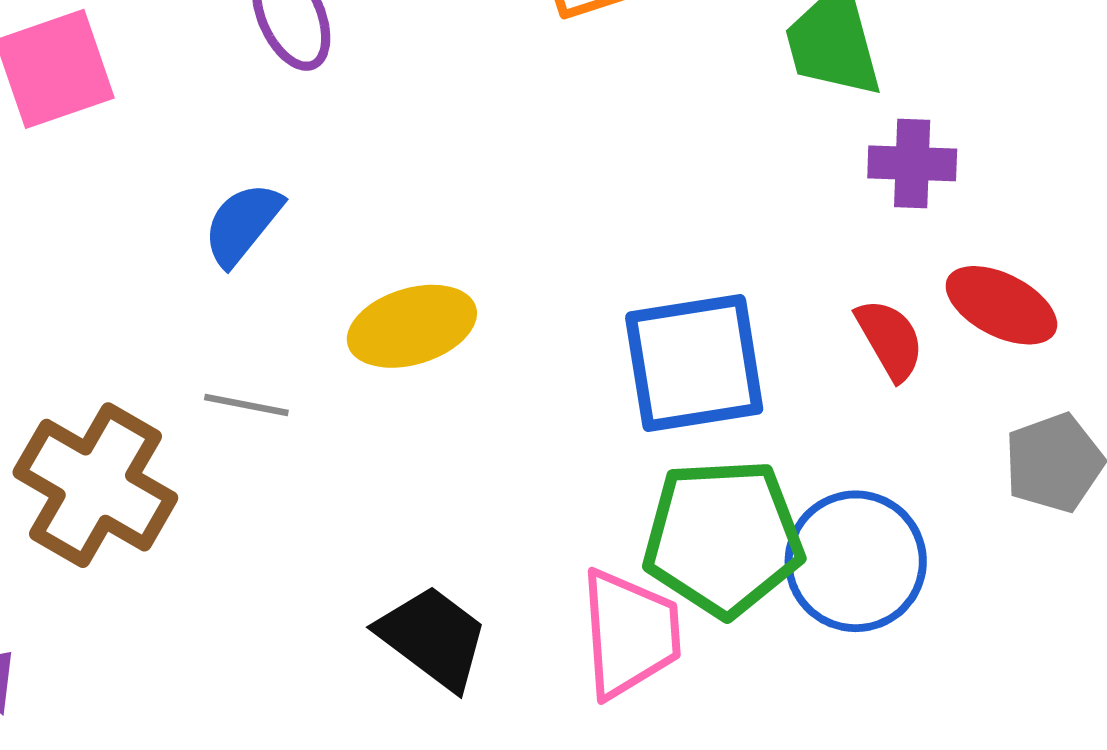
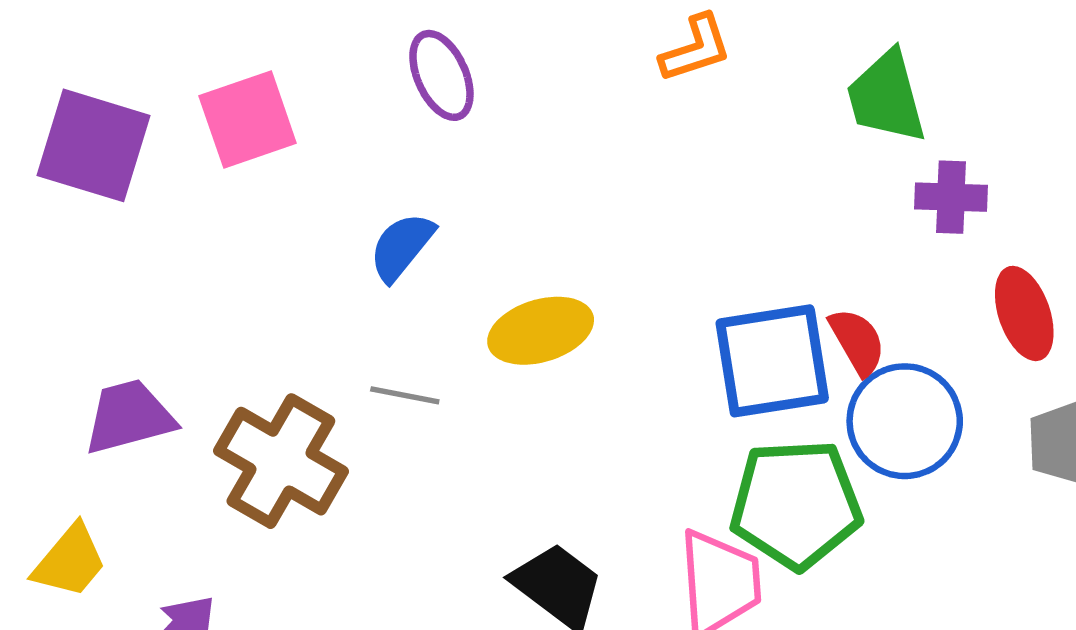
red ellipse: (1001, 305) -> (1024, 313), turned 44
red semicircle: (890, 339) -> (857, 341), moved
blue circle: (856, 561) -> (905, 421), moved

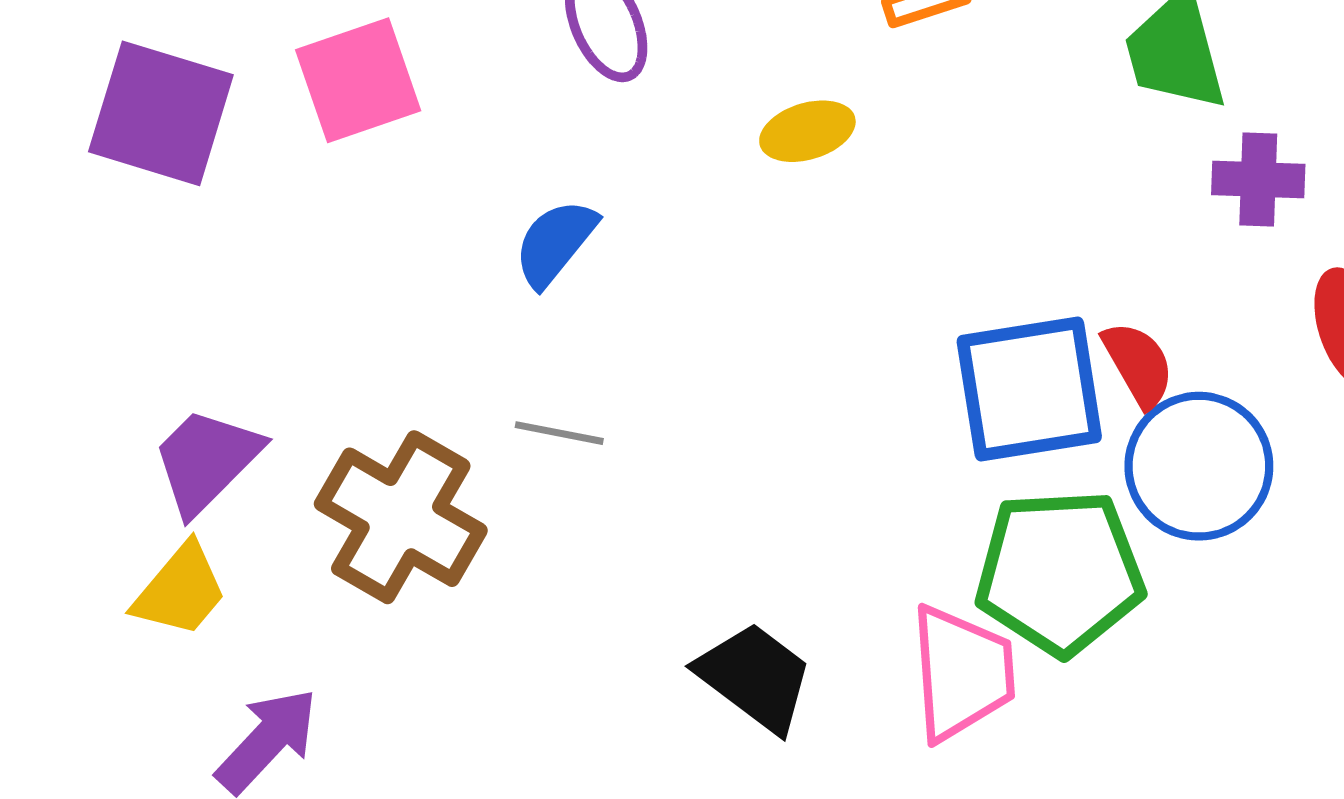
yellow ellipse: (541, 331) -> (807, 131), moved, size x0.7
purple trapezoid: (129, 417) -> (206, 461), turned -30
yellow trapezoid: (70, 561) -> (180, 590), moved

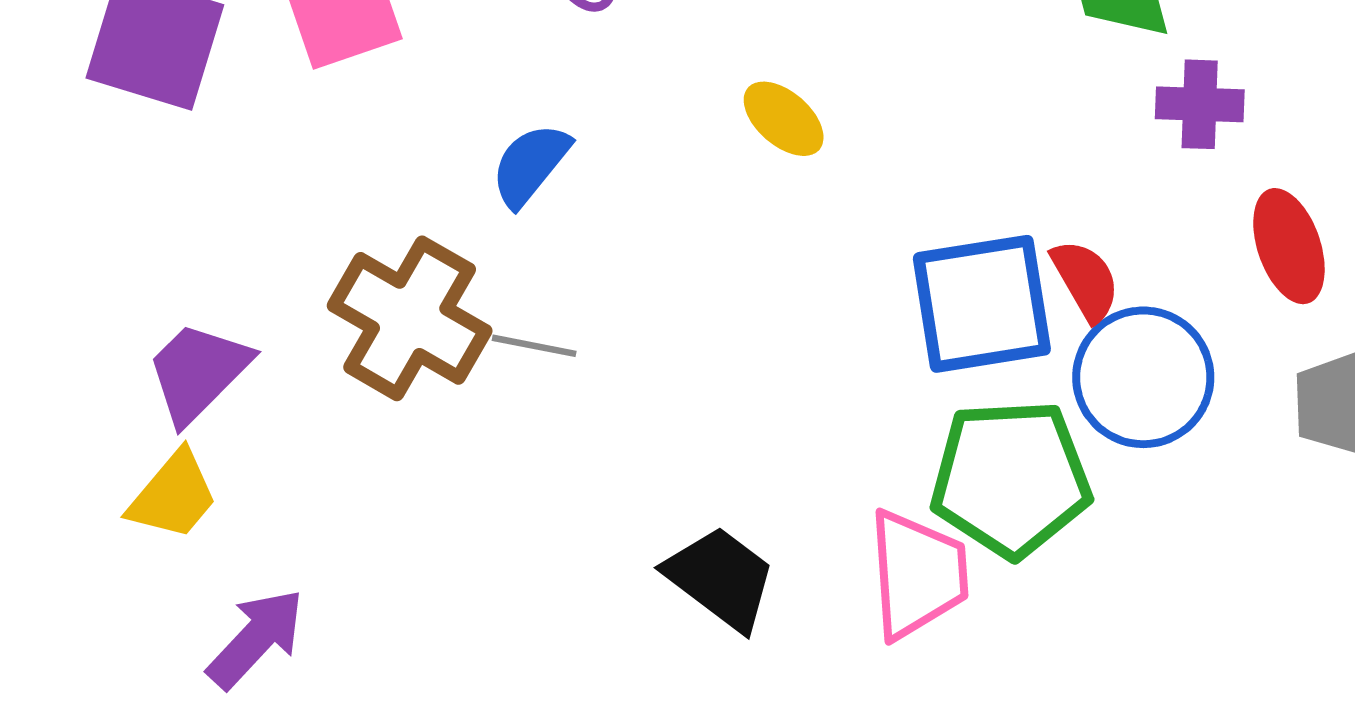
yellow ellipse: (807, 131) -> (784, 119), moved, turned 58
brown cross: (401, 517) -> (410, 318), moved

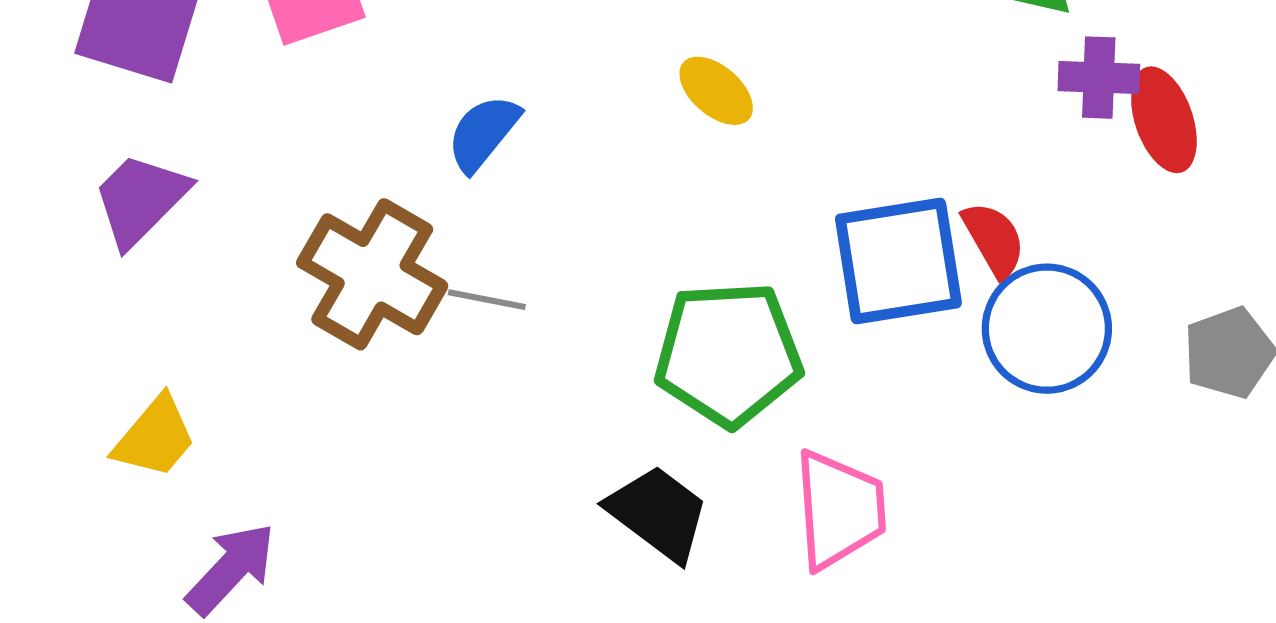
red ellipse: (1289, 246) -> (1164, 120), moved
purple trapezoid: (198, 372) -> (140, 199), moved
green pentagon: (1011, 478) -> (728, 354), moved

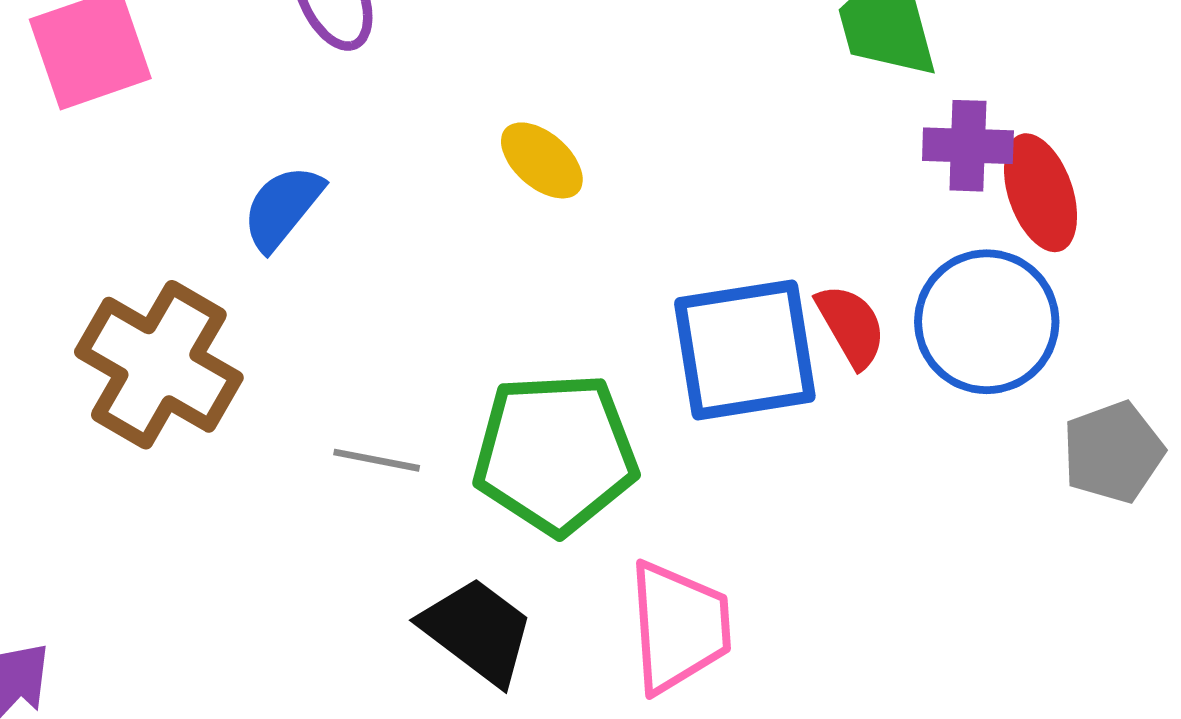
gray line: (487, 300) -> (377, 460), moved
blue circle: (1047, 329) -> (987, 322), moved

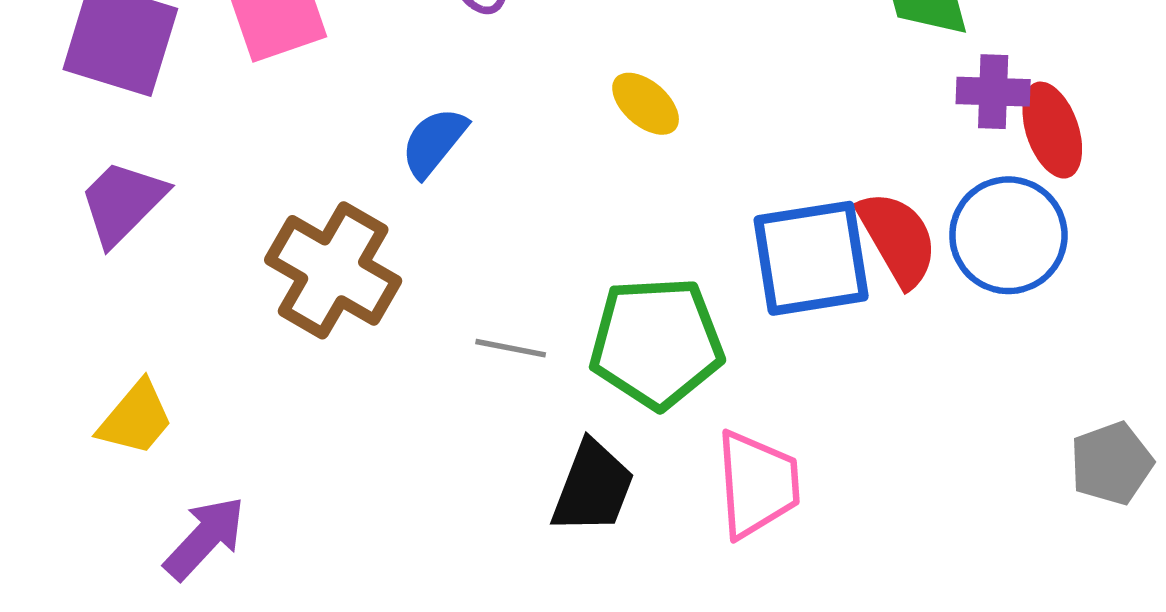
red semicircle: (851, 326) -> (898, 239), size x1.4
gray pentagon: (1113, 452) -> (1111, 463), moved
black trapezoid: (477, 631) -> (593, 487), turned 74

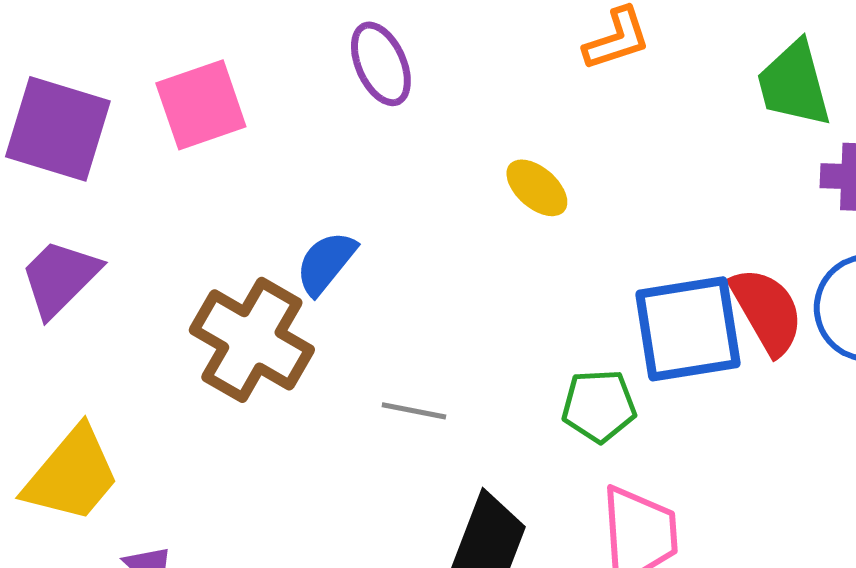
blue semicircle: (434, 142) -> (326, 263), moved
green pentagon: (656, 343) -> (599, 406), moved, size x0.6
yellow trapezoid: (136, 418) -> (72, 475), size x1.4

